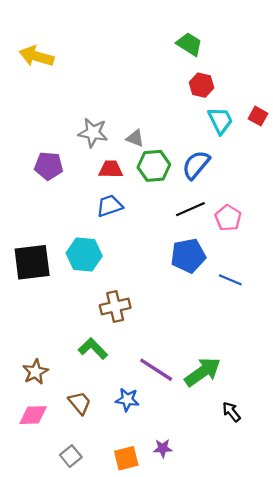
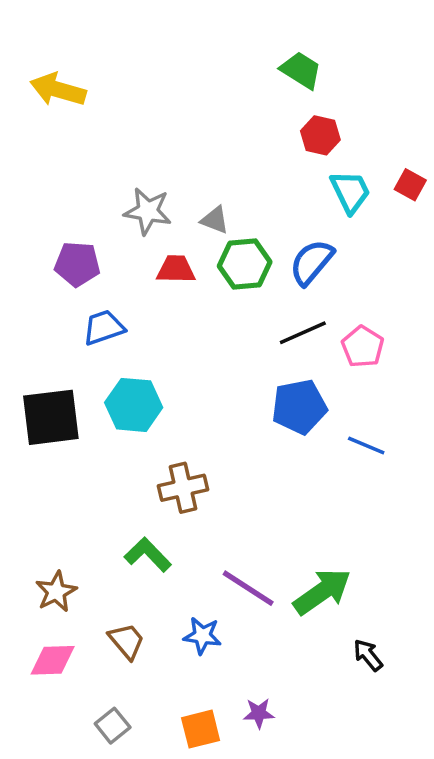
blue trapezoid: (110, 206) -> (104, 327), moved

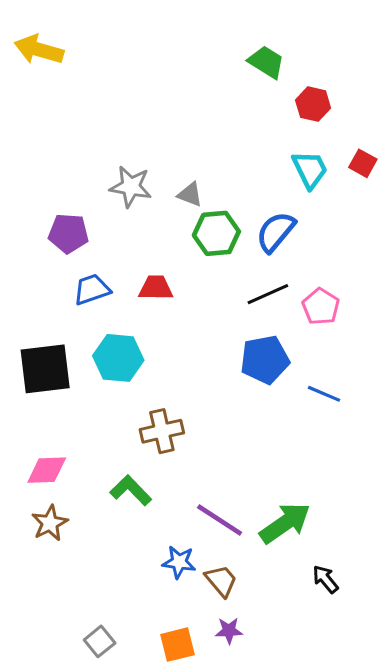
yellow arrow: (58, 90) -> (39, 50), moved
red hexagon: (320, 135) -> (313, 104), moved
red trapezoid: (176, 269) -> (156, 288), moved
brown trapezoid: (127, 641) -> (221, 581), moved
pink diamond: (53, 660) -> (47, 470), moved

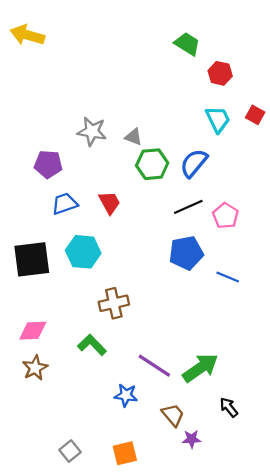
red trapezoid: (156, 288) -> (109, 203), turned 60
brown trapezoid: (221, 581) -> (173, 415), moved
purple star: (229, 631) -> (192, 439), moved

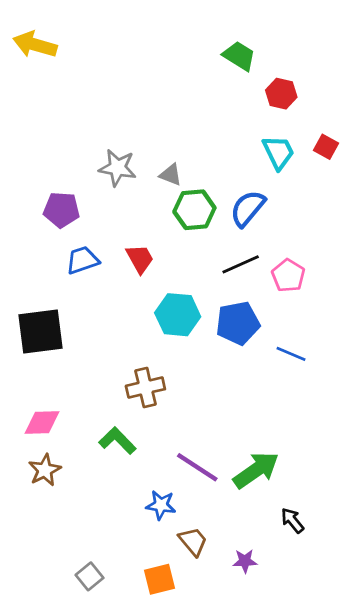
cyan hexagon: (83, 252) -> (178, 315), moved
brown trapezoid: (173, 415) -> (193, 541), moved

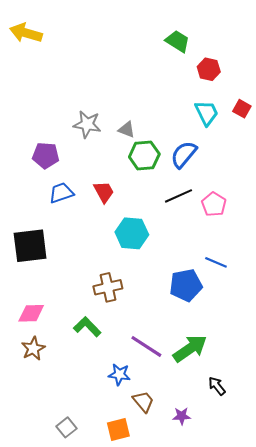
blue pentagon: (238, 323) -> (186, 285), moved

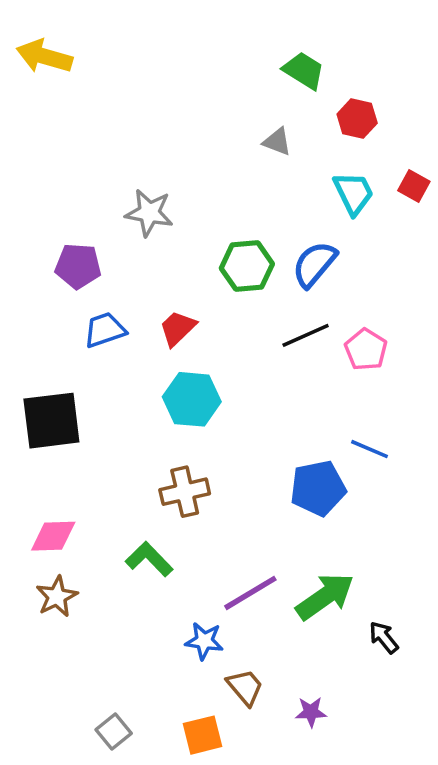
gray triangle: (127, 129) -> (277, 142), moved
red trapezoid: (104, 192) -> (178, 328), turned -105
cyan hexagon: (132, 233) -> (192, 399), moved
purple line: (146, 346) -> (250, 593), turned -64
black arrow: (217, 386) -> (384, 637), moved

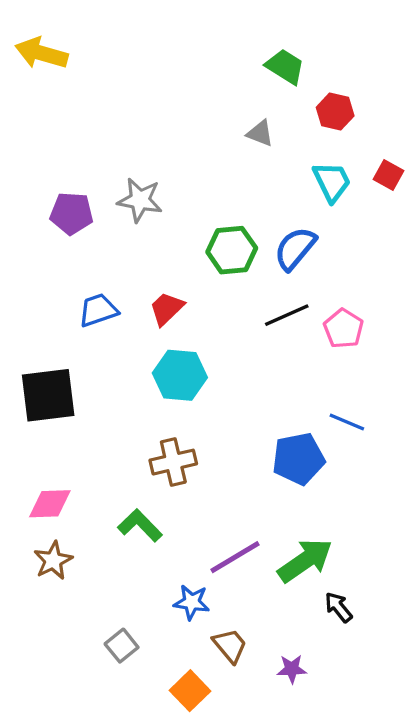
purple pentagon: (78, 266) -> (71, 213), moved
black arrow: (384, 637) -> (338, 607), moved
gray square: (114, 732) -> (122, 646), moved
orange square: (202, 735) -> (190, 691), turned -30

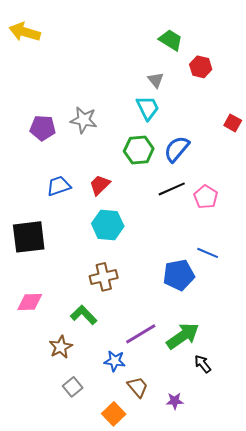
gray triangle: (260, 133) -> (156, 80), turned 30
red square: (389, 175) -> (233, 123), moved
cyan trapezoid: (332, 182) -> (148, 108), moved
brown star: (53, 560) -> (61, 347), moved

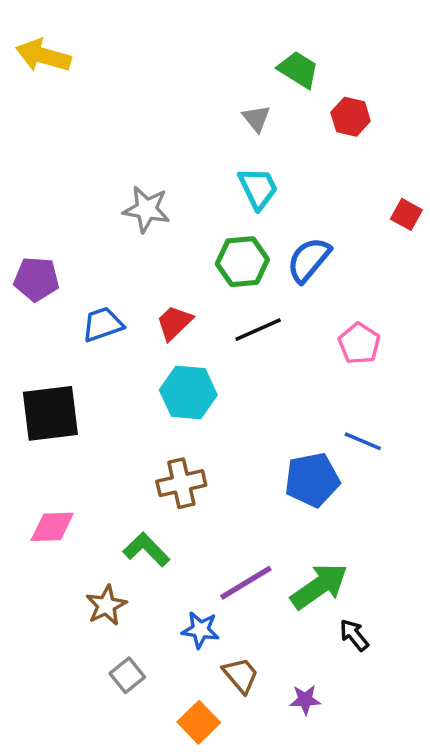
gray triangle: (156, 80) -> (256, 118), moved
purple pentagon: (43, 128) -> (36, 279), moved
black line: (172, 189) -> (258, 330), moved

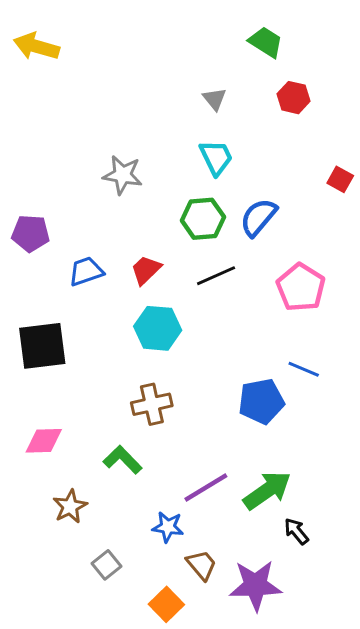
green trapezoid: (298, 70) -> (266, 42), moved
pink pentagon: (359, 344) -> (301, 287), size x1.4
brown star: (106, 605) -> (70, 506), moved
purple star: (305, 700) -> (255, 585), size x2.0

